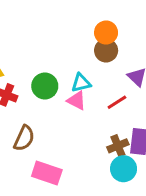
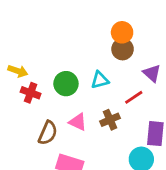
pink triangle: (77, 101) -> (78, 122), moved
brown cross: (118, 146) -> (110, 120), moved

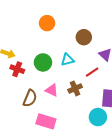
orange circle: (122, 32) -> (47, 23), moved

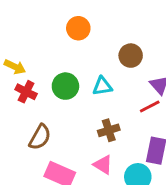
red line: (92, 72) -> (150, 106), moved
pink triangle: (52, 90) -> (103, 165), moved

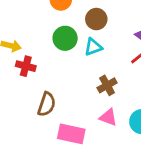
brown circle: (131, 56) -> (96, 19), moved
green circle: (65, 86) -> (65, 38), moved

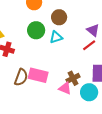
brown cross: (107, 85) -> (73, 78), moved
pink rectangle: (71, 134) -> (38, 75), moved

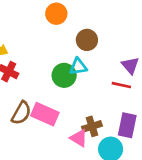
green circle: (36, 30) -> (64, 75), moved
red line: (89, 45) -> (121, 85), turned 40

